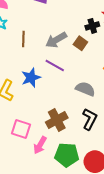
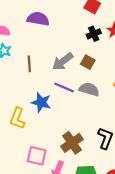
black cross: (92, 26) -> (94, 34), moved
blue star: (31, 78) -> (41, 102), turned -30
gray semicircle: (85, 89) -> (89, 89), moved

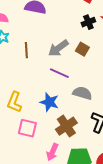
gray semicircle: (89, 89) -> (82, 93), moved
blue star: (41, 102) -> (49, 102), moved
pink square: (37, 156) -> (27, 128), moved

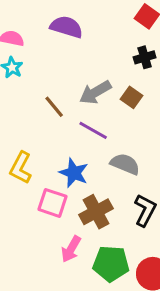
brown line: (26, 50) -> (54, 107), moved, turned -42
pink square: (27, 128) -> (53, 203), moved

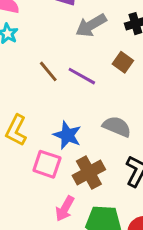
gray arrow: (95, 92) -> (91, 25), moved
purple line: (93, 130) -> (82, 76), moved

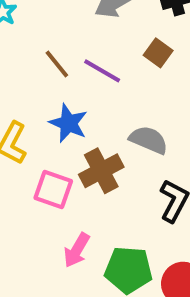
blue star: (67, 135) -> (68, 123), moved
brown cross: (89, 173) -> (101, 171), moved

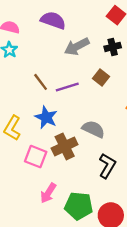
purple line: (102, 71) -> (67, 87), turned -50

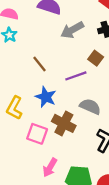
purple line: (67, 87) -> (76, 76), moved
brown cross: (65, 146) -> (64, 123), turned -35

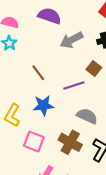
blue star: (46, 97) -> (43, 105), turned -30
brown cross: (64, 123) -> (70, 142), moved

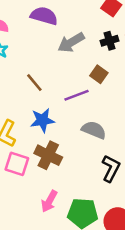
pink square: (34, 142) -> (17, 164), moved
brown cross: (70, 142) -> (48, 155), moved

